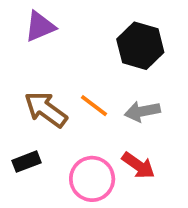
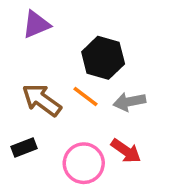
black hexagon: (140, 46) -> (103, 58), moved

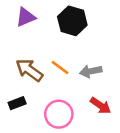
black hexagon: (103, 58) -> (72, 21), moved
red arrow: (126, 151) -> (101, 106), moved

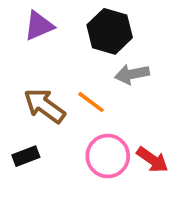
gray arrow: (91, 71) -> (132, 74), moved
pink circle: (59, 114) -> (108, 156), moved

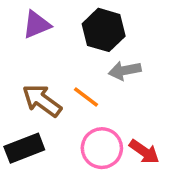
black rectangle: (26, 156) -> (24, 148), size x1.5

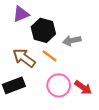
black hexagon: (104, 30) -> (43, 30), moved

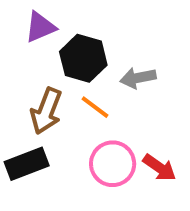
brown arrow: (24, 58) -> (46, 111), turned -105

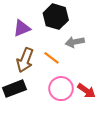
purple triangle: (40, 27) -> (22, 28), moved
black hexagon: (83, 58) -> (56, 17), moved

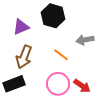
gray arrow: (75, 42) -> (85, 40), moved
orange line: (52, 58) -> (61, 55), moved

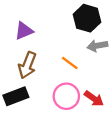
black hexagon: (53, 16) -> (87, 18), moved

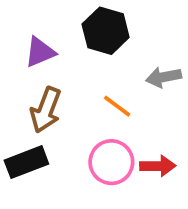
black hexagon: (87, 18) -> (106, 31), moved
red arrow: (94, 99) -> (158, 166), turned -36

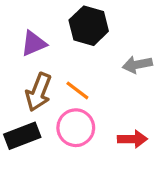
orange line: (117, 106) -> (77, 90), moved
pink circle: (111, 162) -> (76, 128), moved

